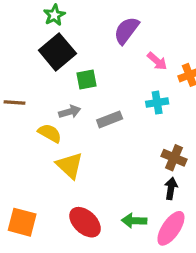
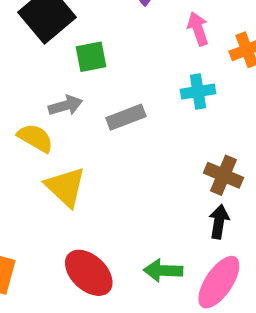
pink arrow: (157, 61) -> (198, 29), turned -150

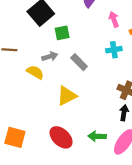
gray rectangle: (126, 117) -> (79, 62), turned 66
yellow triangle: (66, 187) -> (67, 96), moved, turned 50

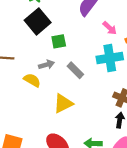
pink arrow: (114, 19) -> (110, 28), turned 152
cyan cross: (114, 50) -> (110, 58), size x1.6

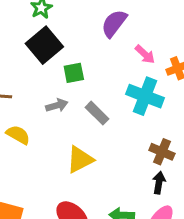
cyan cross: (110, 58) -> (145, 96), turned 30
yellow semicircle: (32, 80) -> (18, 135), moved

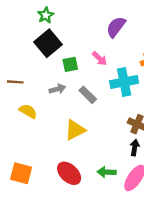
purple semicircle: (114, 23) -> (116, 27), moved
pink arrow: (145, 54) -> (100, 59), moved
cyan cross: (145, 96) -> (124, 82), turned -32

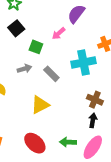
black square: (48, 43) -> (16, 28), size x0.7
pink arrow: (100, 59) -> (59, 33), moved, turned 96
green square: (70, 64) -> (36, 47), turned 32

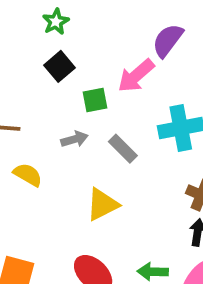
pink arrow: (59, 33) -> (136, 76), size x1.5
green square: (36, 47) -> (95, 100), turned -32

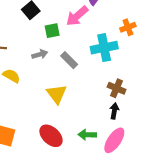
yellow triangle: (102, 204) -> (57, 94), turned -40

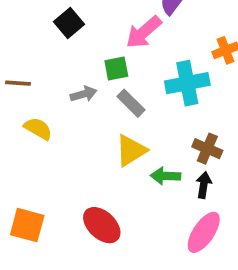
green square: (52, 31) -> (116, 69), moved
yellow triangle: (57, 94) -> (131, 150), moved, turned 35
green arrow: (87, 135) -> (165, 176), moved

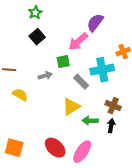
gray rectangle: (131, 103) -> (81, 82), moved
pink ellipse: (204, 232) -> (82, 152), moved

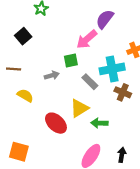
black square: (37, 37) -> (23, 36), moved
brown cross: (113, 106) -> (123, 92), moved
black arrow: (111, 126) -> (122, 155), moved
red ellipse: (55, 148) -> (56, 123), moved

